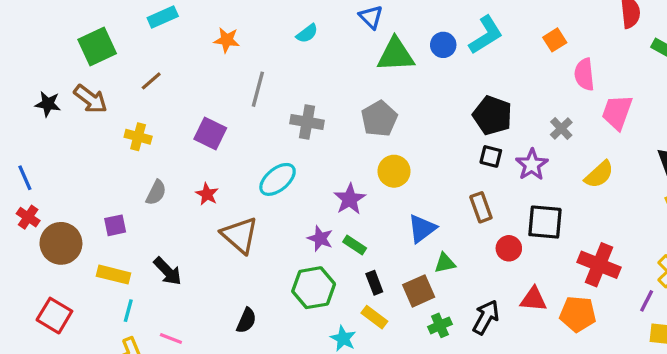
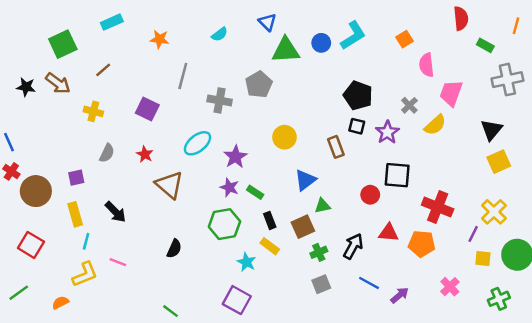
gray pentagon: (379, 119) -> (259, 85), moved
yellow semicircle: (599, 174) -> (435, 125), moved
purple star: (350, 199) -> (235, 157), moved
brown rectangle: (481, 207) -> (336, 147), moved
yellow rectangle: (113, 275) -> (75, 214), turned 60

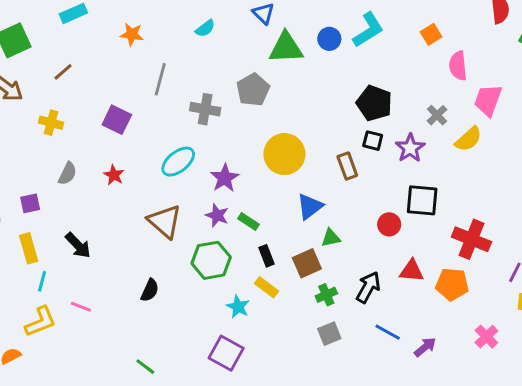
yellow circle: (284, 137) -> (284, 154), size x1.4
brown triangle: (169, 185) -> (165, 221), moved

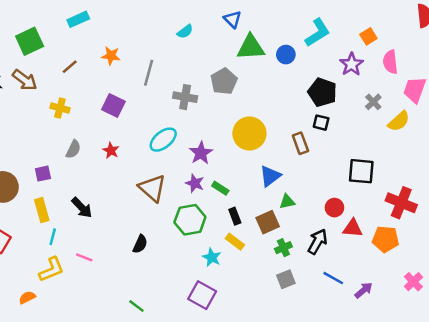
orange star: (132, 34) -> (111, 56), moved
blue circle: (329, 39) -> (286, 55), moved
purple star: (410, 148) -> (351, 64), moved
red circle: (389, 224) -> (334, 208), moved

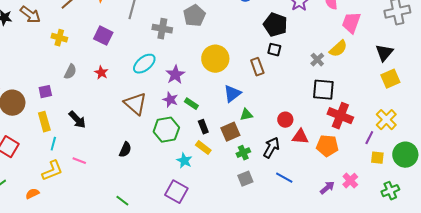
gray cross: (373, 102) -> (317, 60), moved
black square: (361, 171) -> (323, 90), moved
purple arrow: (364, 290) -> (327, 188), moved

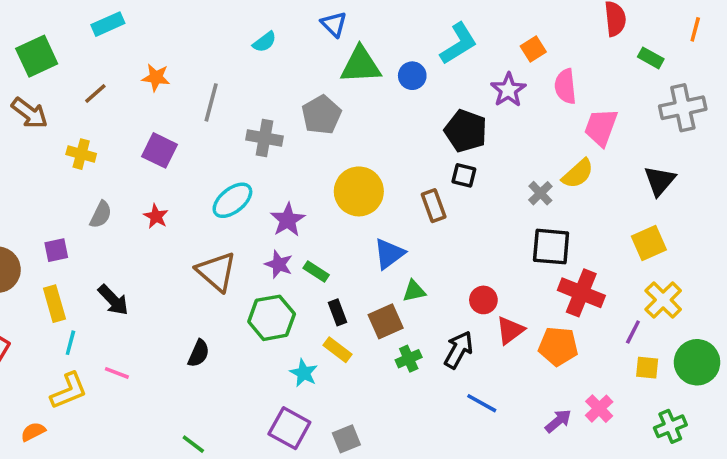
yellow square: (390, 79) -> (649, 243), moved
red triangle: (300, 137) -> (510, 330), turned -42
gray square: (245, 179) -> (346, 439), moved

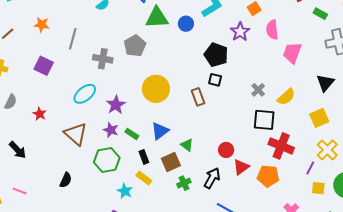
yellow semicircle: (578, 174) -> (286, 97), moved
red star: (156, 216) -> (40, 114), moved
blue triangle: (389, 254) -> (160, 131), moved
green triangle: (414, 291) -> (187, 145), turned 48

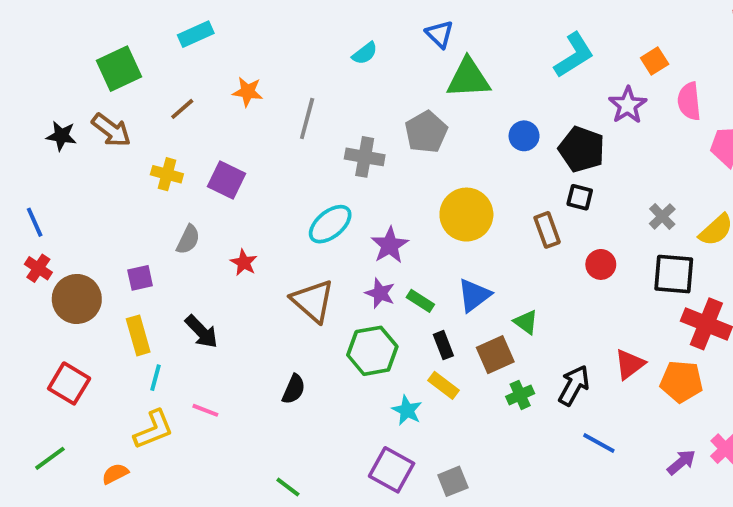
blue circle: (186, 24) -> (524, 136), moved
purple square: (44, 66) -> (226, 180), moved
red circle: (226, 150) -> (601, 264), moved

